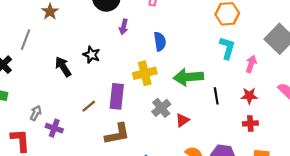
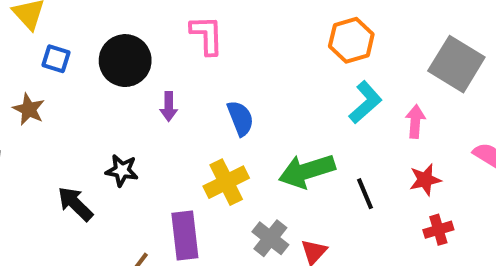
cyan L-shape: (227, 48) -> (365, 102), turned 45

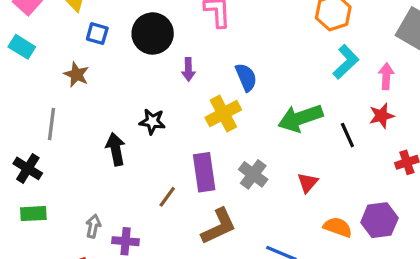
red star: (425, 180) -> (382, 116), moved
yellow cross: (226, 182) -> (223, 114), moved
black arrow: (75, 204) -> (116, 149), turned 36
gray cross: (270, 238) -> (253, 174), moved

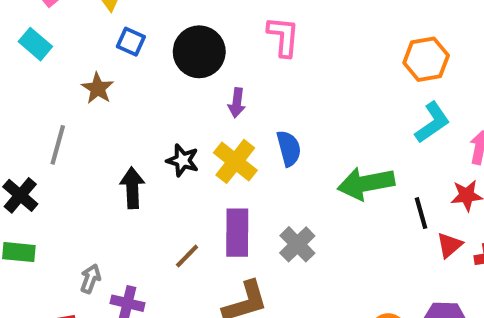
blue semicircle: (246, 77) -> (289, 148), moved
yellow cross: (223, 114) -> (235, 161), moved, turned -32
red triangle: (308, 183) -> (449, 245), moved

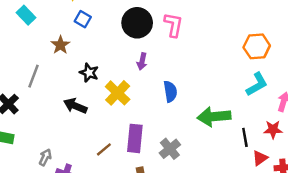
black circle: (199, 52) -> (137, 23), moved
black star: (183, 160) -> (89, 73), moved
yellow cross: (235, 161) -> (118, 93), moved
black arrow: (132, 188) -> (75, 106), turned -70

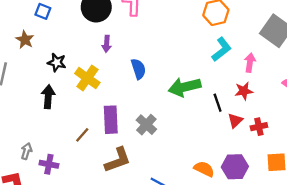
black arrow: (75, 106) -> (48, 97), turned 80

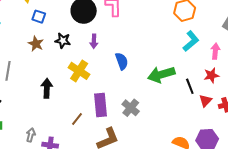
brown star: (25, 40) -> (36, 44), moved
black star: (57, 62) -> (63, 41), moved

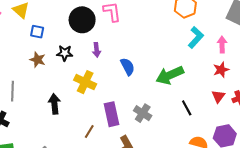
black line: (190, 86) -> (187, 108), moved

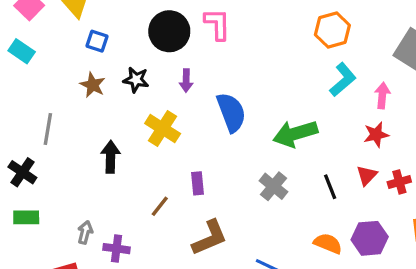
blue semicircle: (128, 67) -> (231, 112), size x1.4
black line: (187, 108) -> (330, 187), moved
gray cross: (143, 113) -> (274, 186), moved
purple rectangle: (111, 114) -> (197, 183), size x0.6

